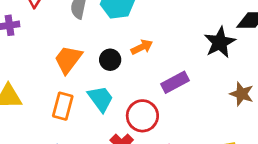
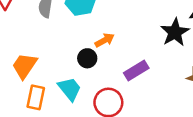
orange trapezoid: (68, 59) -> (25, 66), moved
black circle: (110, 60) -> (87, 58), moved

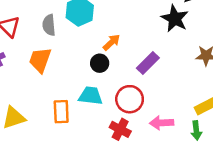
orange trapezoid: (25, 66) -> (40, 60), moved
cyan trapezoid: (70, 89) -> (91, 96), turned -30

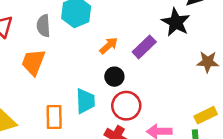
black circle: (100, 63) -> (114, 77), moved
purple rectangle: (148, 63) -> (144, 47), moved
cyan trapezoid: (91, 96) -> (85, 101), turned 80

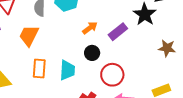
red circle: (126, 106) -> (112, 75), moved
orange rectangle: (54, 117) -> (39, 68), moved

